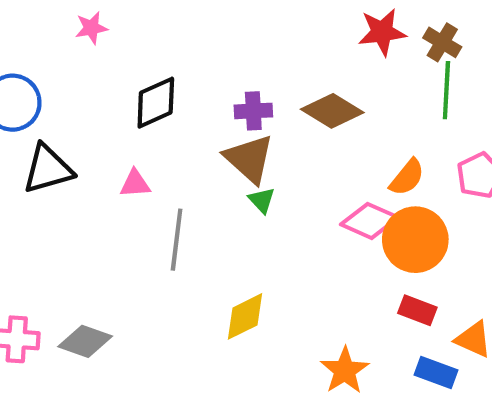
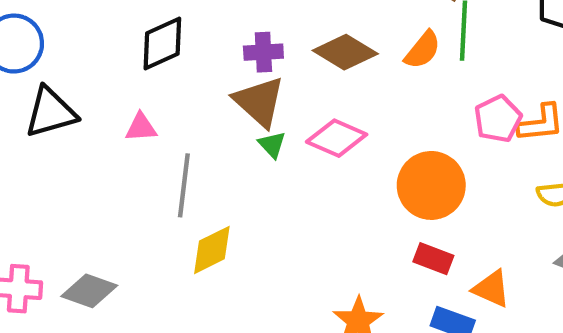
orange semicircle: (407, 177) -> (423, 50), moved
pink diamond: (370, 221) -> (337, 138), moved
yellow diamond: (245, 316) -> (212, 250), moved

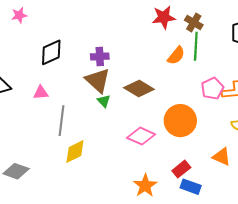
brown diamond: (345, 52) -> (139, 89), moved
pink diamond: (337, 138) -> (141, 136), moved
red rectangle: (433, 259) -> (181, 169), moved, turned -60
orange triangle: (491, 289) -> (222, 157), moved

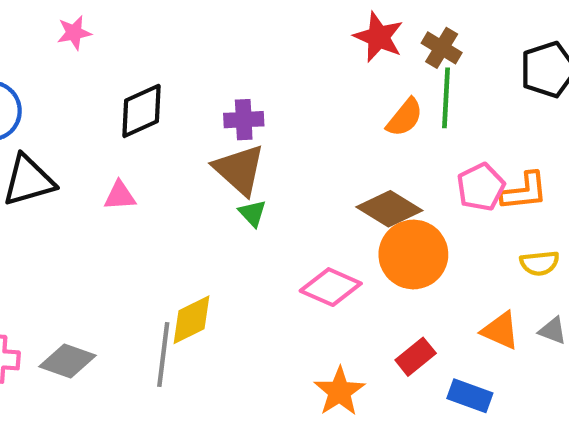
red star: (164, 17) -> (379, 37), turned 30
brown diamond: (139, 89) -> (389, 209), moved
gray line: (62, 121) -> (163, 355), moved
blue rectangle: (191, 187) -> (470, 396), moved

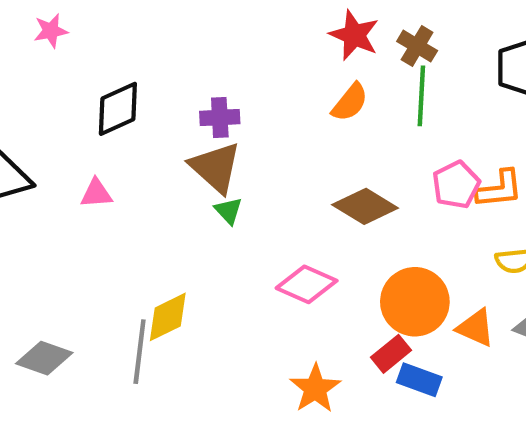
orange semicircle: (405, 117) -> (350, 102), moved
orange circle: (413, 254) -> (415, 302), moved
blue rectangle: (470, 396) -> (419, 380), moved

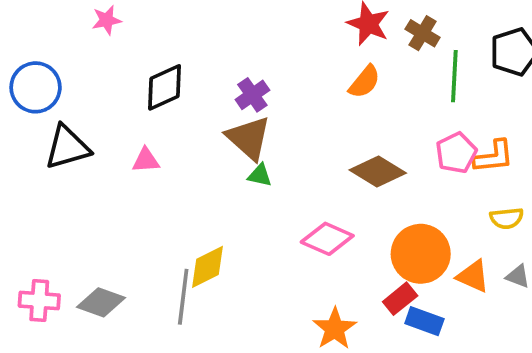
green line: (421, 96) -> (454, 76), moved
purple cross: (220, 118) -> (252, 95), turned -32
green triangle: (228, 211) -> (260, 175), turned -35

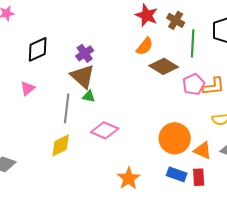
pink triangle: (146, 160) -> (28, 88), turned -35
brown diamond: (378, 172) -> (164, 66), moved
pink diamond: (327, 239) -> (105, 130), moved
gray line: (183, 297) -> (67, 108), moved
red rectangle: (400, 299) -> (199, 177), moved, turned -54

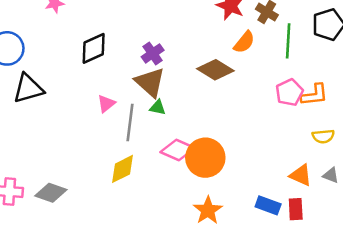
orange semicircle: (145, 46) -> (244, 42), moved
brown diamond: (164, 66) -> (215, 70), moved
pink triangle: (28, 88) -> (106, 104), moved
orange circle: (175, 138) -> (205, 158), moved

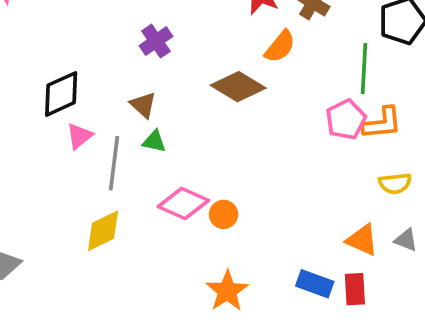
green line: (288, 41) -> (364, 68), moved
black diamond: (94, 48) -> (61, 94), moved
purple cross: (153, 53) -> (156, 41), moved
brown triangle: (150, 82) -> (143, 105), size x0.6
orange circle: (205, 158) -> (224, 214), size x0.5

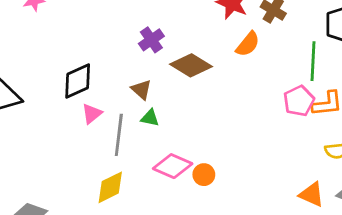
brown diamond: (238, 87) -> (191, 65), moved

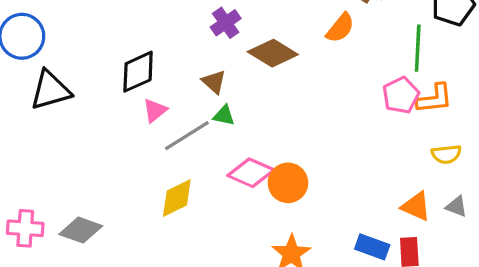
gray line: (119, 135) -> (187, 136), turned 51
orange circle: (204, 175) -> (288, 183), size x1.5

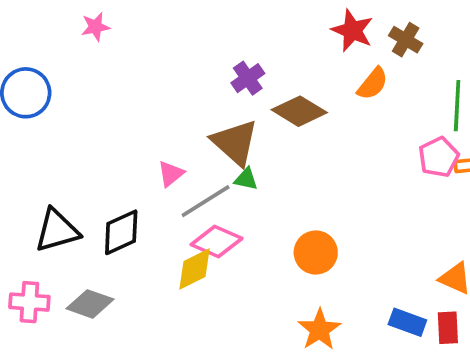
black diamond: (138, 72) -> (121, 232), moved
brown triangle: (214, 82) -> (235, 142), size x1.8
black triangle: (50, 90) -> (57, 230), moved
pink diamond: (251, 173) -> (217, 241), moved

